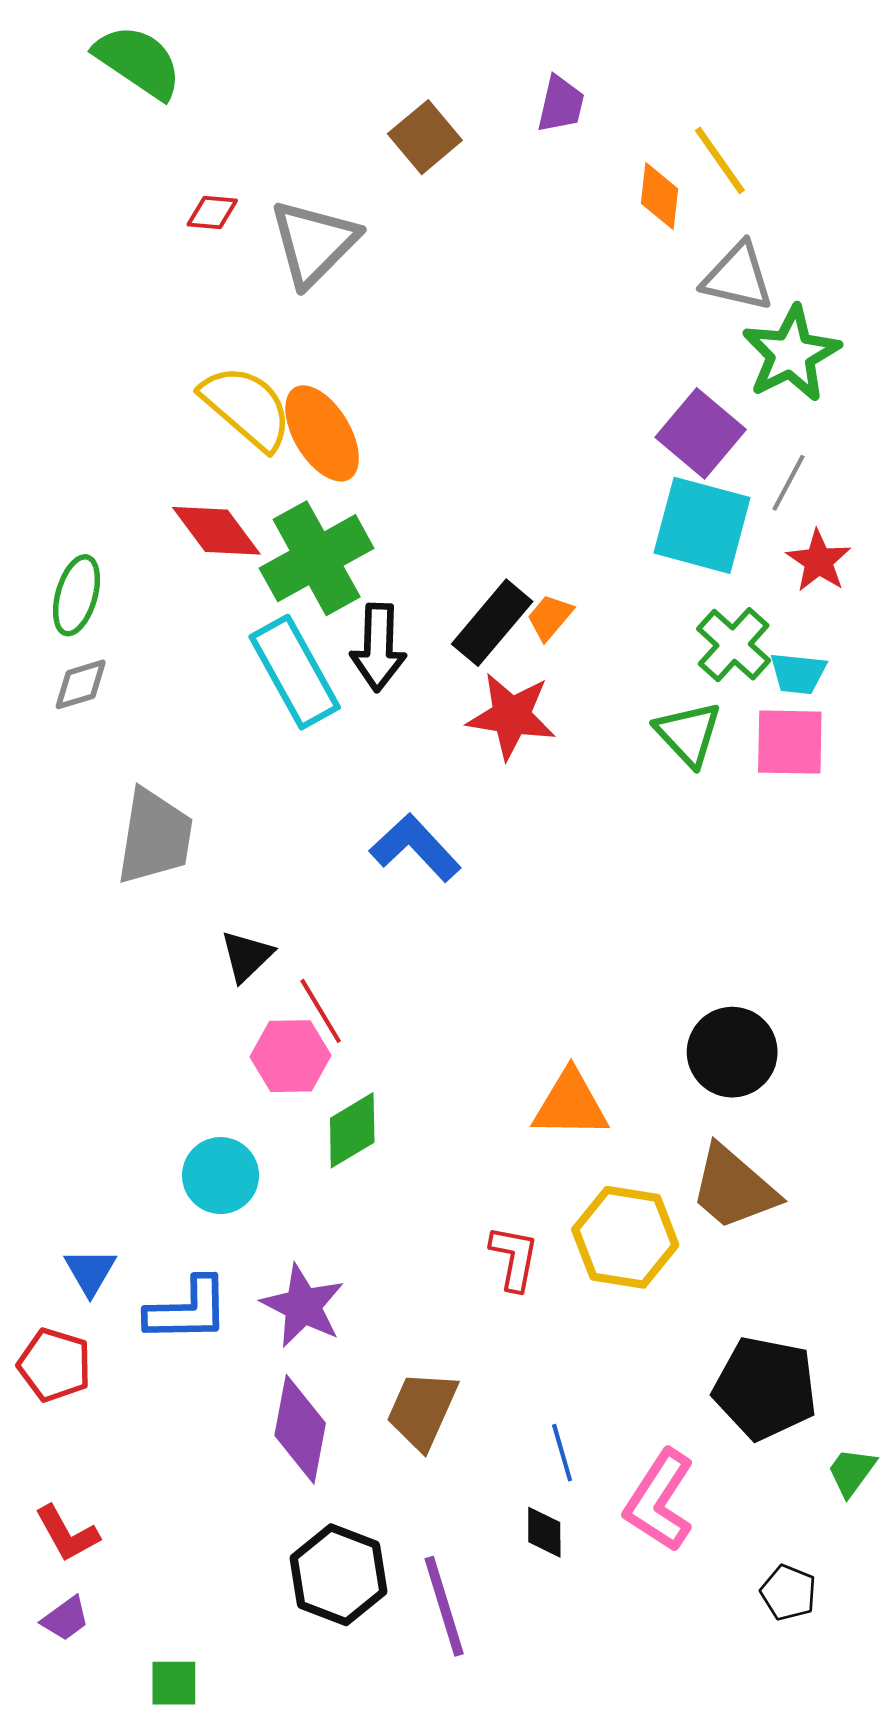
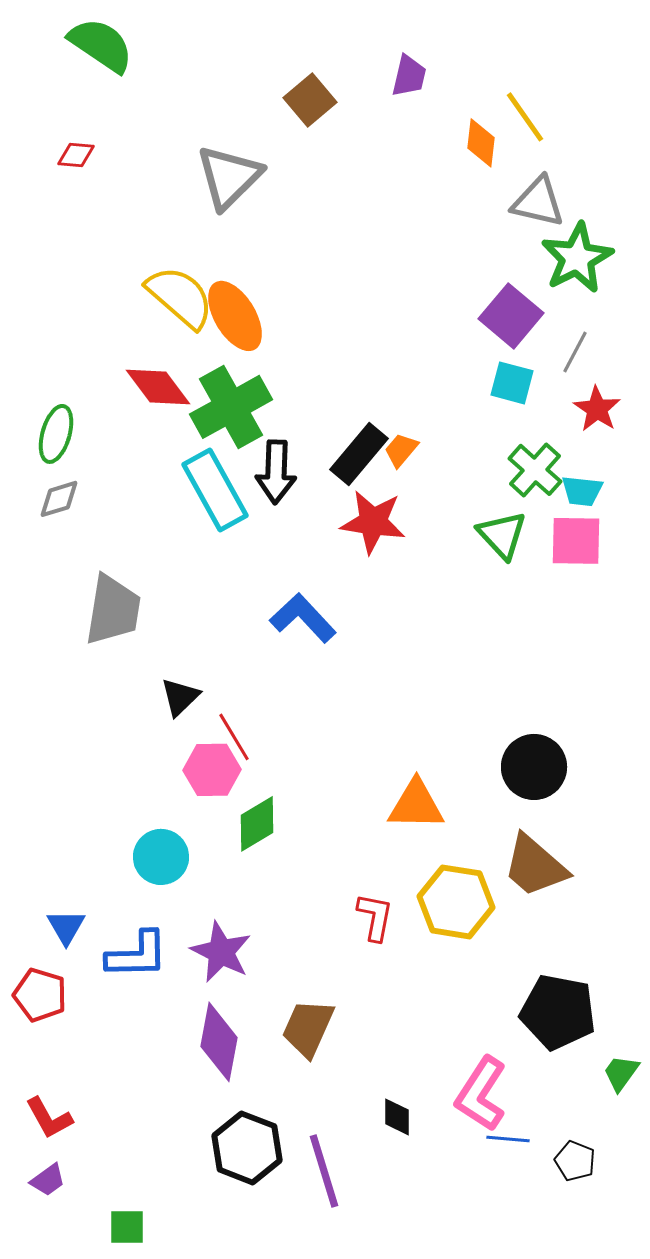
red diamond: (212, 213) -> (76, 155), moved
cyan square: (702, 525) -> (512, 383), size x0.6
blue line: (562, 1453) -> (508, 1139), moved, turned -69

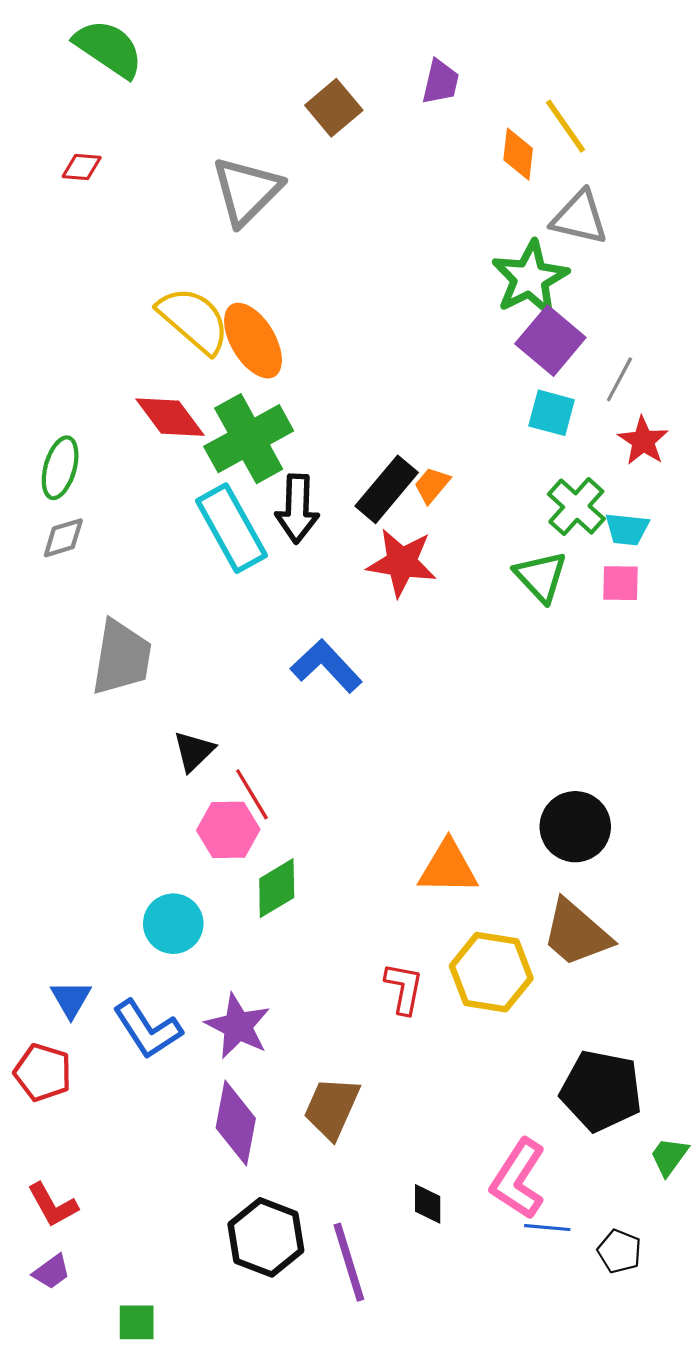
green star: (577, 258) -> (530, 278), moved
pink square: (576, 541) -> (621, 583), size x0.7
blue L-shape: (137, 955) -> (147, 1029), turned 58

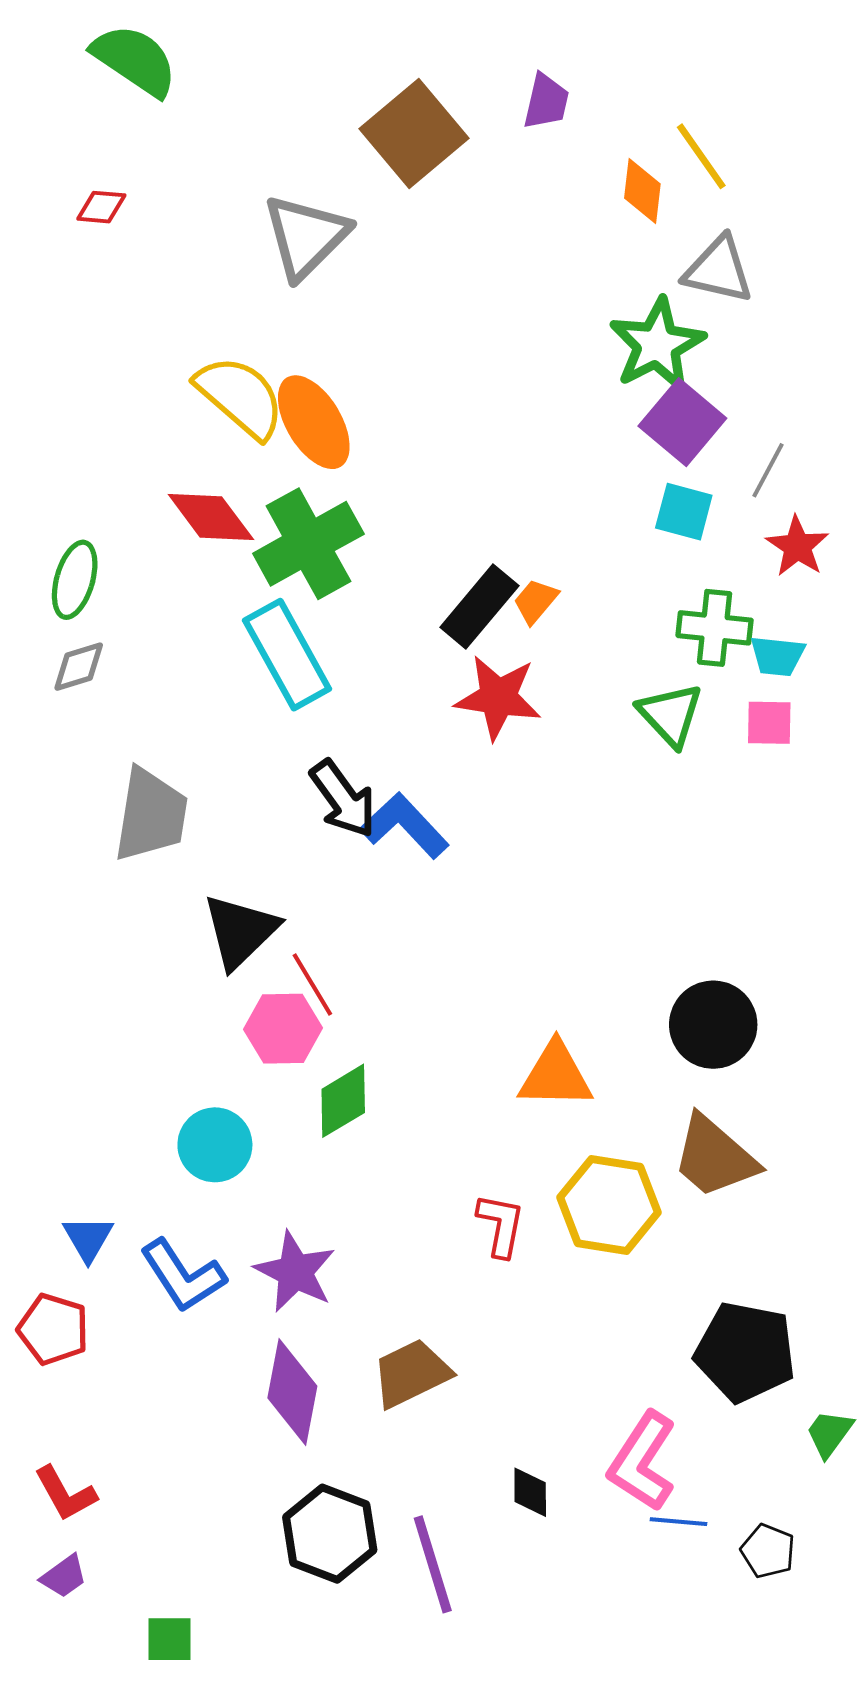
brown square: (334, 108) -> (414, 134), size x1.5
green cross: (576, 507) -> (715, 628), turned -36
black arrow: (297, 509) -> (343, 799), moved, turned -38
black triangle: (194, 751) -> (240, 931), size x1.5
brown trapezoid: (332, 1108) -> (411, 1373), turned 40

